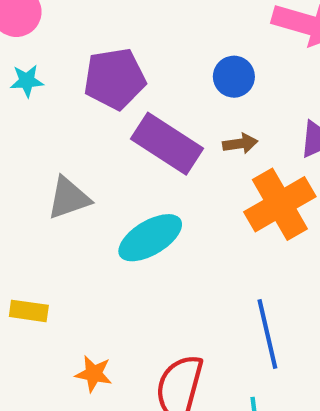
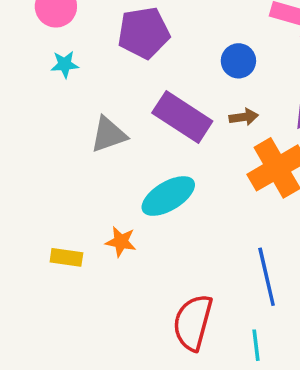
purple pentagon: (115, 79) -> (144, 33), moved
gray triangle: (69, 198) -> (109, 135), moved
orange star: (94, 374) -> (121, 242), moved

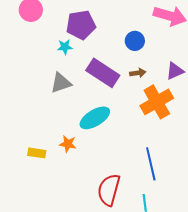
cyan star: (65, 64) -> (65, 47), moved

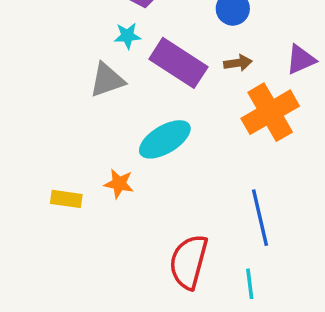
cyan star: (65, 47) -> (127, 36), moved

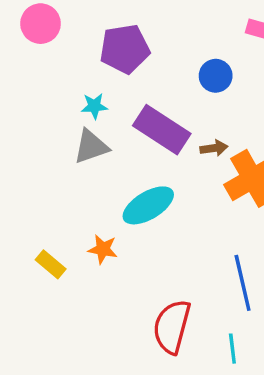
cyan star: (127, 36) -> (94, 106), moved
brown arrow: (238, 63) -> (214, 148), moved
yellow rectangle: (66, 199) -> (51, 264), turned 32

